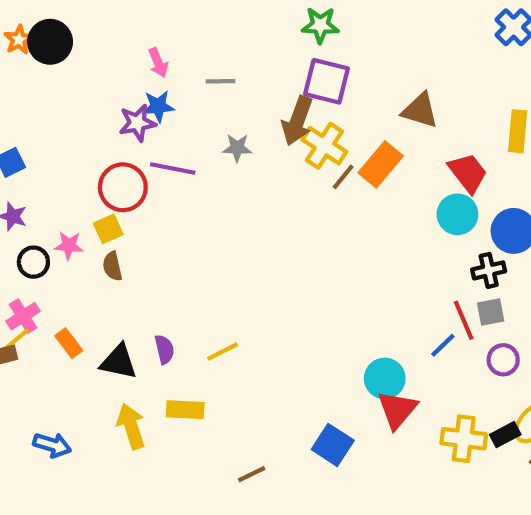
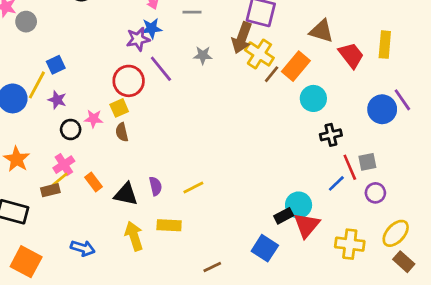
purple line: (173, 169) -> (161, 69), turned 40
red trapezoid: (468, 173) -> (351, 55), moved
cyan circle: (457, 214) -> (313, 98), moved
black cross: (489, 270) -> (331, 135), moved
black rectangle: (505, 435) -> (284, 216), moved

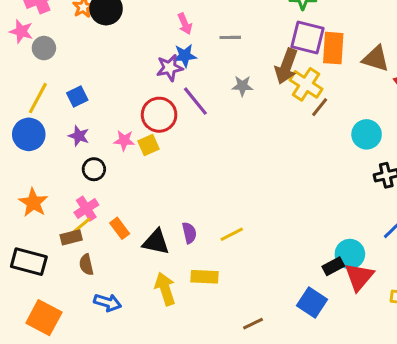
orange rectangle: (296, 66) -> (333, 48), moved, turned -36
yellow line: (37, 85) -> (38, 98), moved
pink star: (94, 119) -> (124, 140), moved
brown semicircle: (122, 132) -> (86, 265), moved

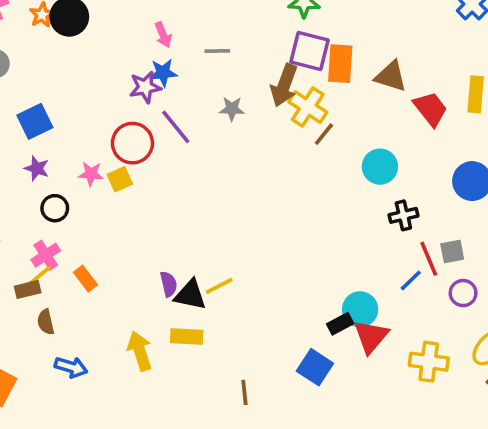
blue square: (77, 97) -> (35, 121), size x1.4
black triangle: (156, 242) -> (190, 295), moved
brown line: (253, 324) -> (244, 392), turned -70

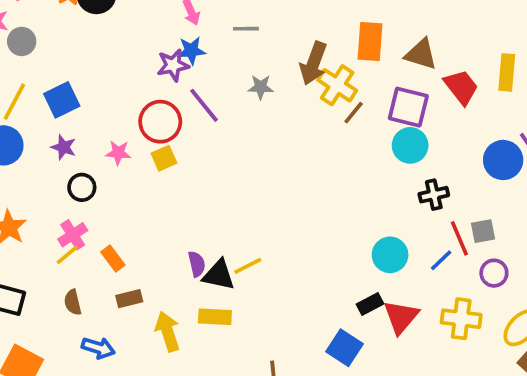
purple square: (309, 51) -> (408, 107), moved
yellow square: (120, 179) -> (164, 158), moved
brown rectangle: (28, 289) -> (129, 299), moved
cyan circle: (360, 309) -> (390, 255), moved
yellow cross: (429, 362) -> (461, 319), moved

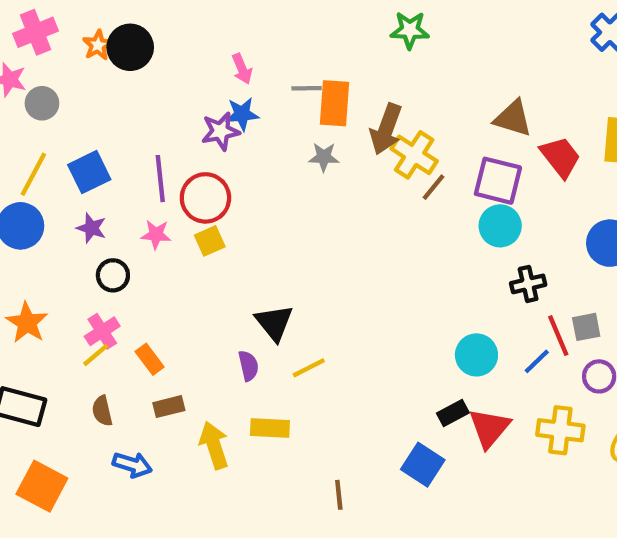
orange rectangle: (370, 41) -> (335, 103), moved
purple line: (204, 105) -> (160, 179), moved, turned 33
black triangle: (219, 275) -> (274, 323), moved, turned 39

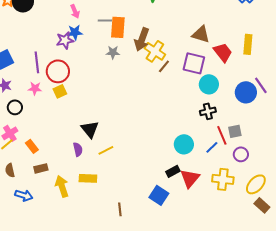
cyan circle: (500, 226) -> (209, 84), moved

